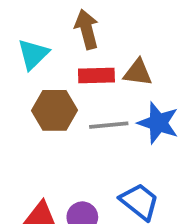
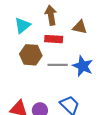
brown triangle: (138, 73) -> (80, 27), moved

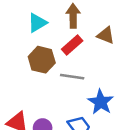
red rectangle: (54, 39) -> (72, 45), turned -54
blue star: (83, 66) -> (101, 102), moved

